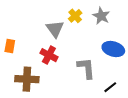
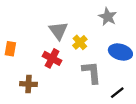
yellow cross: (75, 16) -> (80, 42), moved
brown cross: (27, 79) -> (29, 84), size x0.7

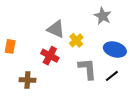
gray triangle: (58, 31) -> (56, 29), turned -30
black line: (117, 93) -> (112, 76), moved

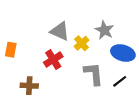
gray star: (103, 16) -> (104, 30), moved
red cross: (50, 56) -> (53, 60), turned 30

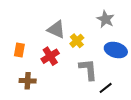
gray star: (104, 30) -> (106, 19), moved
orange rectangle: (11, 50) -> (19, 50), moved
black line: (120, 81) -> (106, 88), moved

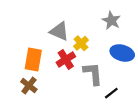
orange rectangle: (19, 50) -> (33, 60), moved, size x1.5
red cross: (50, 56) -> (66, 60), moved
brown cross: (28, 81) -> (29, 86), turned 35

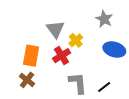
gray triangle: (59, 31) -> (55, 29), turned 30
gray L-shape: (93, 74) -> (78, 83), moved

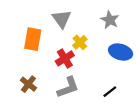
gray triangle: (55, 29) -> (62, 19), moved
orange rectangle: (31, 56) -> (33, 39), moved
gray L-shape: (78, 83) -> (68, 87), moved, turned 75

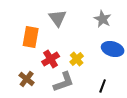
yellow cross: (80, 42) -> (77, 59), moved
red cross: (65, 58) -> (51, 59), moved
black line: (110, 92) -> (103, 86), turned -32

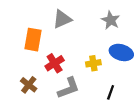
gray triangle: (58, 18) -> (62, 19), turned 42
yellow cross: (77, 59) -> (93, 63), moved, turned 32

